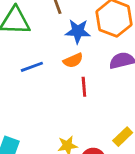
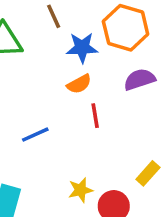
blue line: (32, 67) -> (35, 135), moved

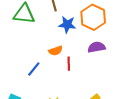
orange semicircle: (79, 84) -> (56, 51), moved
blue line: (35, 135) -> (34, 69), turned -35

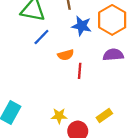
blue line: (34, 69) -> (41, 37), moved

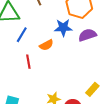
blue star: (82, 26) -> (63, 28), moved
red line: (80, 71) -> (28, 62), moved

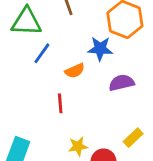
purple semicircle: (87, 35) -> (121, 83), moved
red line: (28, 62) -> (60, 103), moved

